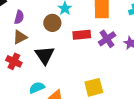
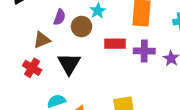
purple semicircle: (19, 17) -> (60, 17), moved
purple cross: (107, 39) -> (144, 51), turned 30

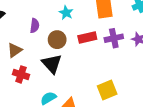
brown circle: (82, 27) -> (57, 40), moved
brown triangle: (42, 40) -> (15, 50), moved

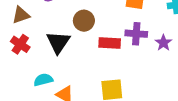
red rectangle: (87, 38) -> (110, 43), moved
brown circle: (57, 40) -> (84, 21), moved

